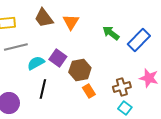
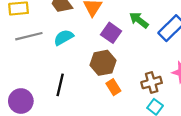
purple square: (58, 58) -> (111, 33), moved
cyan semicircle: (36, 63) -> (64, 37), moved

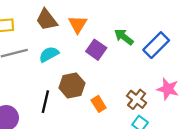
brown hexagon: (103, 63) -> (72, 85), moved
brown cross: (152, 83) -> (137, 99), turned -36

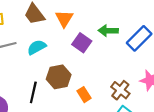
green arrow: (124, 37) -> (108, 31), turned -36

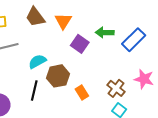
cyan semicircle: (37, 47) -> (37, 61), moved

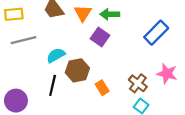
green arrow: (105, 32) -> (110, 14), moved

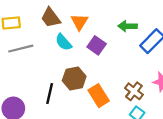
green arrow: (110, 14) -> (128, 26), moved
cyan semicircle: (56, 55) -> (63, 42), moved, turned -102
orange rectangle: (102, 88) -> (99, 96), size x1.5

